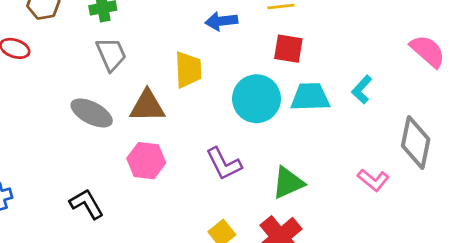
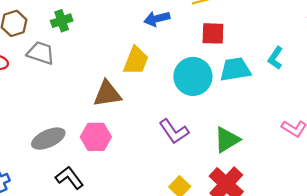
gray trapezoid: (111, 54) -> (41, 53), moved, turned -40
yellow trapezoid: (188, 70) -> (136, 61), turned 32
gray ellipse: (92, 113) -> (48, 139), moved, turned -44
pink hexagon: (146, 161) -> (96, 137), moved

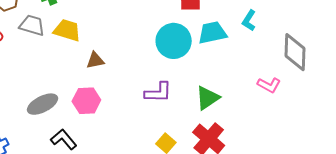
yellow trapezoid: (136, 61) -> (67, 30), moved, turned -92
brown triangle: (107, 94) -> (95, 60), size x0.7
purple L-shape: (174, 131) -> (158, 92), turned -52

